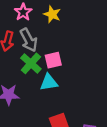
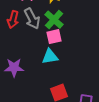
green cross: (31, 63) -> (54, 20), moved

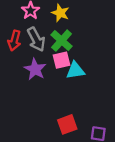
cyan triangle: (50, 57) -> (75, 70), moved
purple star: (14, 68) -> (35, 69), moved, turned 30

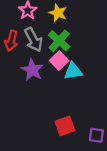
pink square: (62, 60) -> (59, 61), turned -30

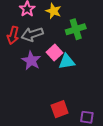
gray arrow: (33, 40) -> (32, 34), turned 100
green cross: (59, 41) -> (76, 29), moved, turned 30

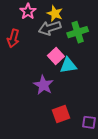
gray arrow: (32, 34) -> (50, 28), moved
purple star: (31, 61) -> (43, 85), moved

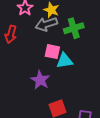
pink square: (56, 56) -> (52, 52), turned -35

